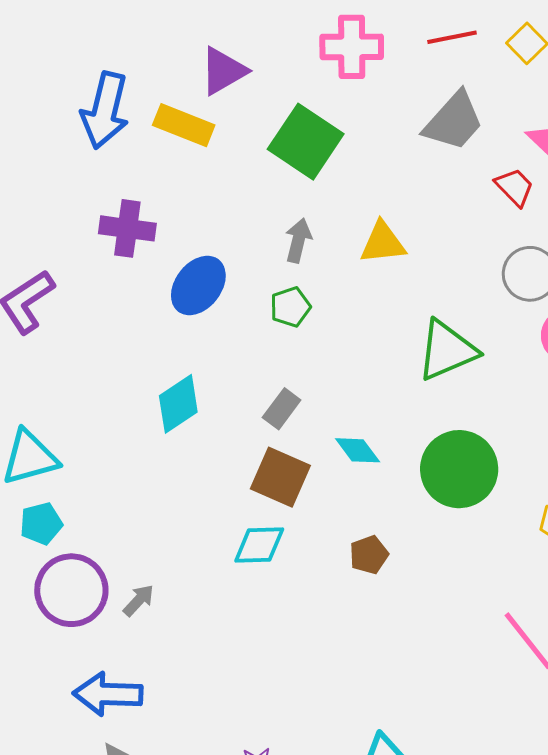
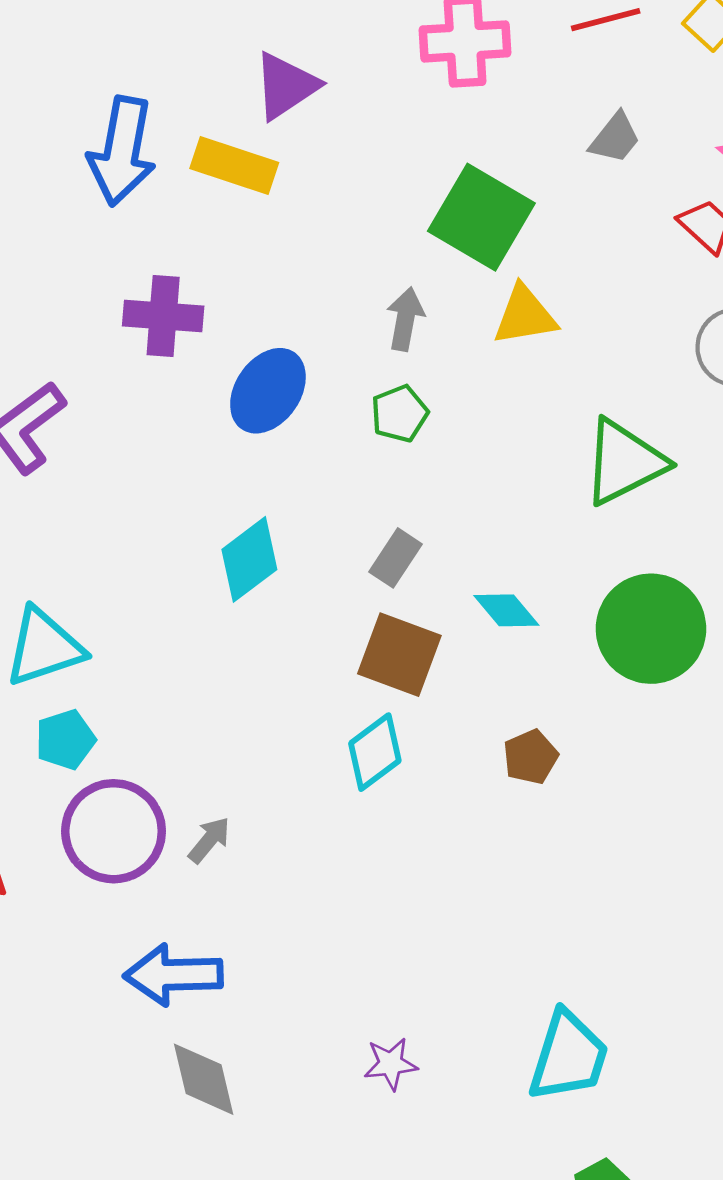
gray trapezoid: (454, 121) -> (615, 138), size x0.6
green square: (306, 142) -> (481, 217), moved
cyan diamond: (259, 545) -> (375, 752), turned -32

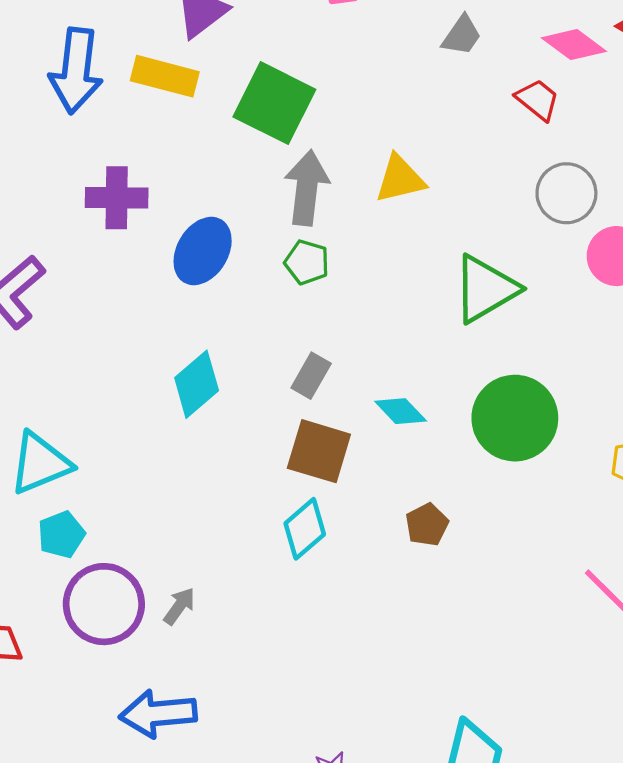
green square: (481, 217) -> (274, 103), moved
gray arrow: (405, 319) -> (307, 188), size x1.5
green pentagon: (400, 414) -> (307, 262), turned -30

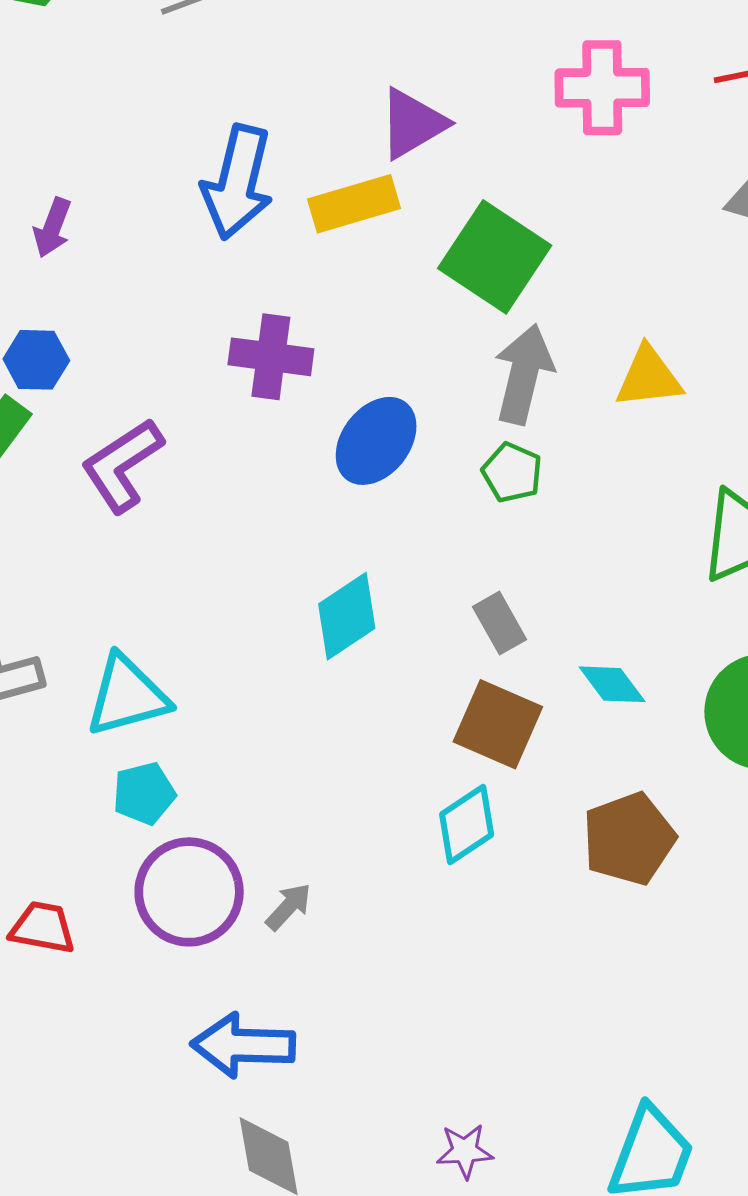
yellow rectangle: (165, 76) -> (354, 204), turned -38
gray rectangle: (311, 376) -> (499, 623), turned -66
brown pentagon: (427, 525) -> (629, 839), size x1.6

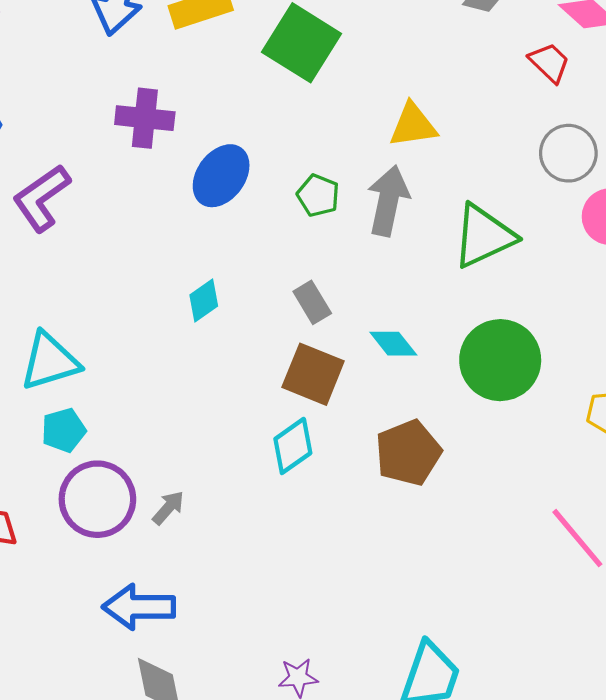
gray arrow: (524, 374) -> (388, 201), moved
cyan diamond: (347, 616) -> (204, 300), size x0.7

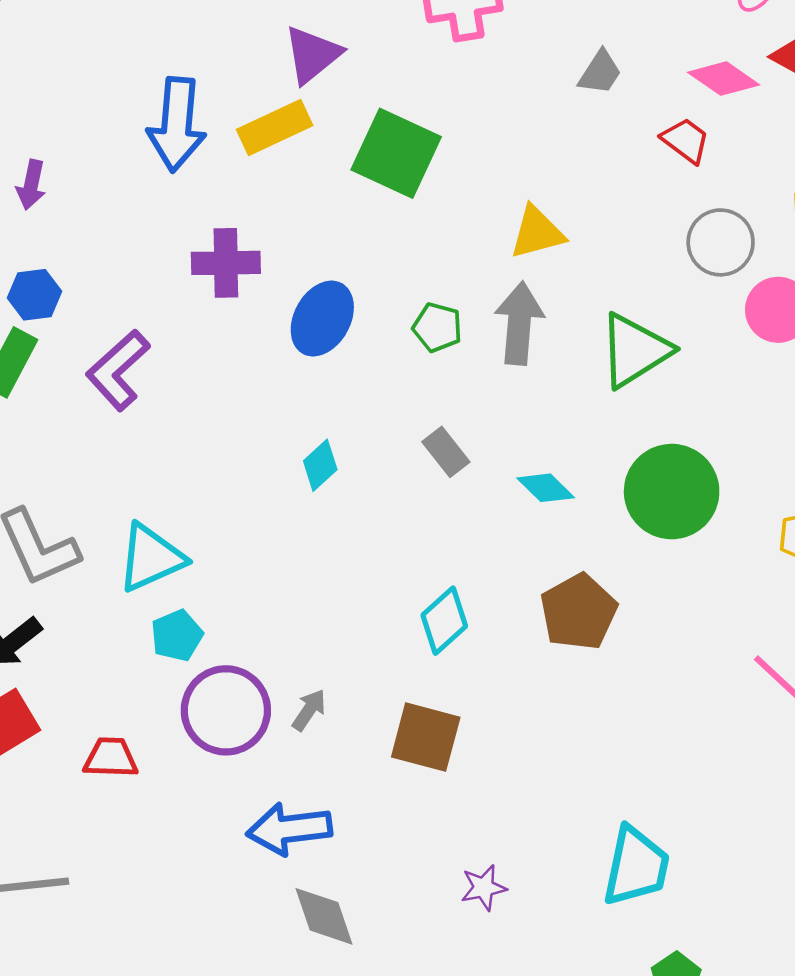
brown square: (313, 374) -> (426, 737), moved

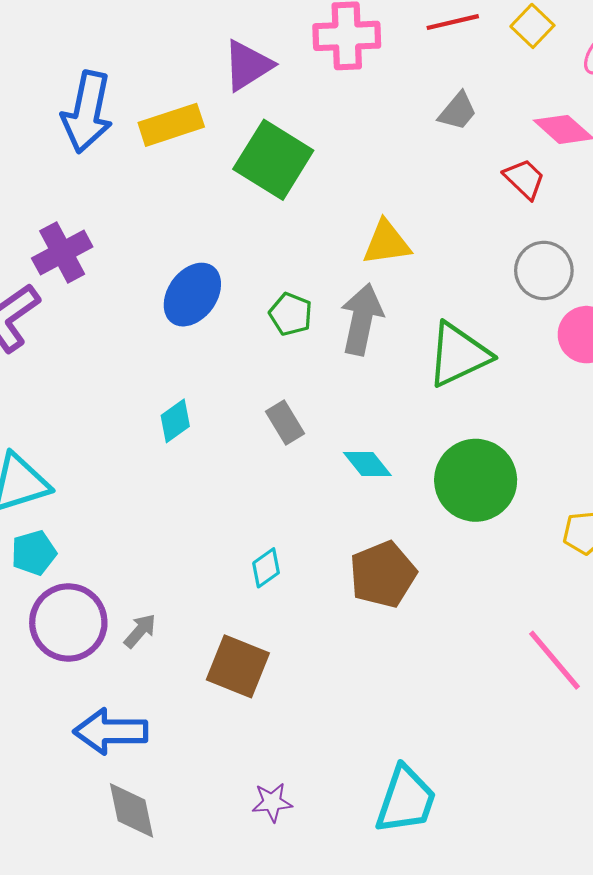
purple triangle: (312, 55) -> (248, 65), moved
purple cross: (226, 263) -> (62, 253), moved, turned -34
cyan diamond: (444, 621) -> (266, 568), size x0.7

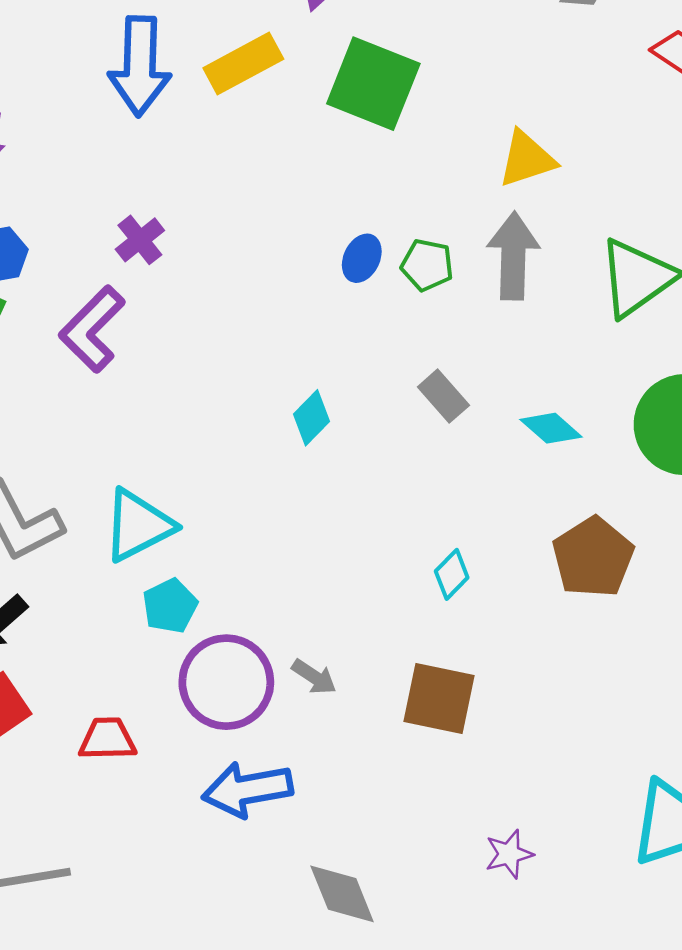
purple cross: (62, 253) -> (140, 240), size x0.7
blue ellipse: (192, 295) -> (362, 258), moved, size x0.6
gray arrow: (140, 631) -> (314, 677), turned 93
blue arrow: (111, 731) -> (247, 789), moved

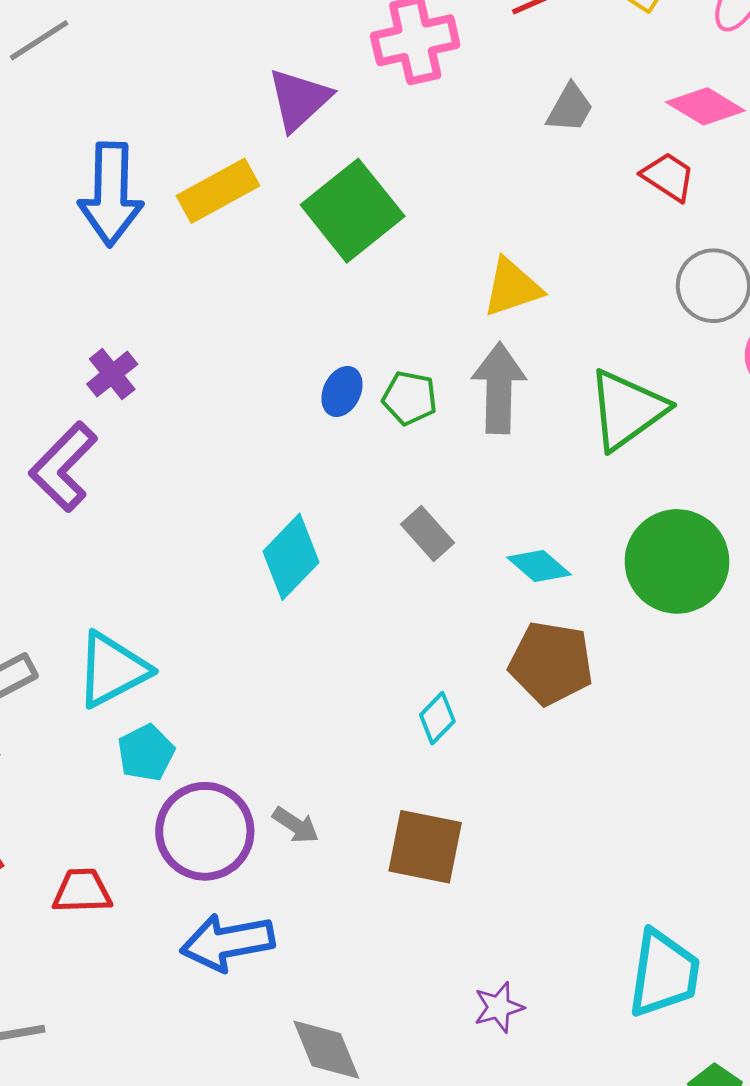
green square: (373, 84) -> (353, 211), turned 30
cyan diamond: (311, 418) -> (291, 557), size x1.5
brown pentagon: (593, 557) -> (551, 663), moved, turned -30

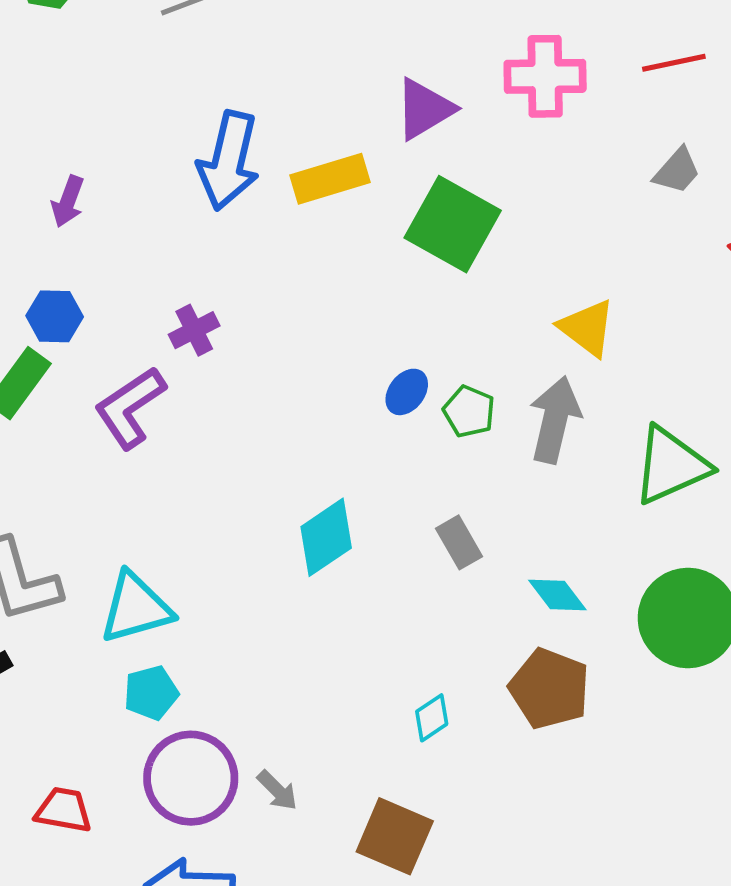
green square: (353, 211) -> (453, 224), turned -34
yellow triangle: (512, 287) -> (587, 328), turned 44

